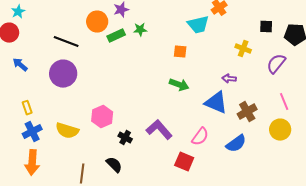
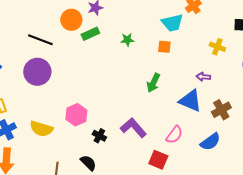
green star: (140, 30) -> (127, 40), moved
orange square: (180, 52) -> (164, 47), moved
green arrow: (179, 85) -> (153, 83), turned 96

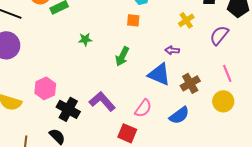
green star: (127, 40) -> (85, 39), moved
yellow cross: (217, 47) -> (186, 20), turned 35
black cross: (99, 136) -> (68, 109), size x1.6

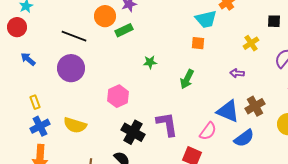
blue triangle: (159, 74) -> (228, 111), moved
pink hexagon: (45, 88) -> (118, 96), moved
purple L-shape: (102, 101) -> (167, 124), turned 32

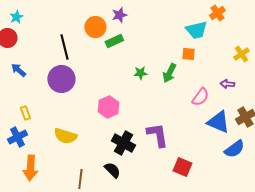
black line: (74, 36) -> (64, 47), turned 55
green arrow: (187, 79) -> (169, 73), moved
blue cross: (40, 126) -> (17, 137), moved
pink semicircle: (208, 131) -> (200, 97), moved

